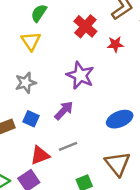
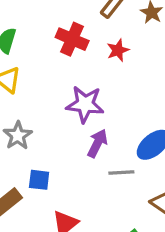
purple arrow: (64, 110) -> (97, 143), moved
gray line: (68, 146) -> (121, 172), moved, turned 36

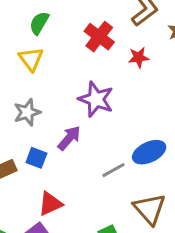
purple arrow: (97, 143) -> (69, 138), moved
gray line: (121, 172) -> (114, 170), turned -40

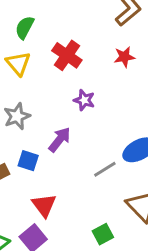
red cross: (99, 37) -> (67, 55), moved
purple star: (96, 99) -> (84, 100), size x0.6
red triangle: (50, 204) -> (44, 205), turned -40

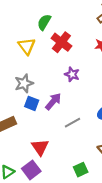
green semicircle: (25, 27) -> (44, 22), moved
blue square: (28, 161) -> (32, 103), moved
gray line: (105, 169) -> (73, 123), moved

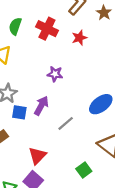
red cross: (61, 42) -> (47, 29), moved
red triangle: (40, 147) -> (37, 156), turned 30

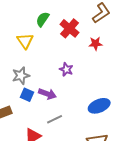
purple arrow: (41, 106) -> (47, 94), turned 66
gray line: (66, 123) -> (55, 119), moved

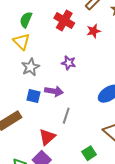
green semicircle: (43, 19) -> (26, 20), moved
gray star: (21, 76) -> (31, 67), moved
gray line: (55, 119) -> (66, 116), turned -35

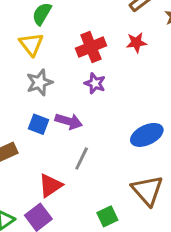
red cross: (64, 21) -> (91, 47), moved, turned 30

